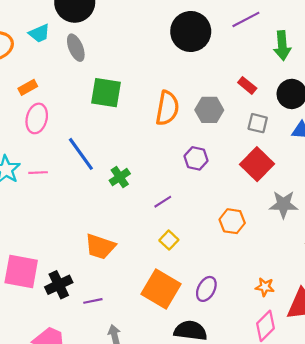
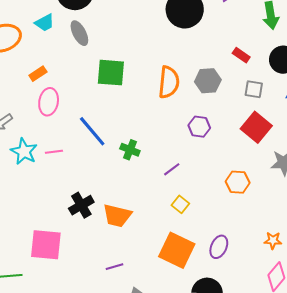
green cross: (120, 177) -> (130, 150), turned -30
black cross: (59, 285) -> (81, 205), moved

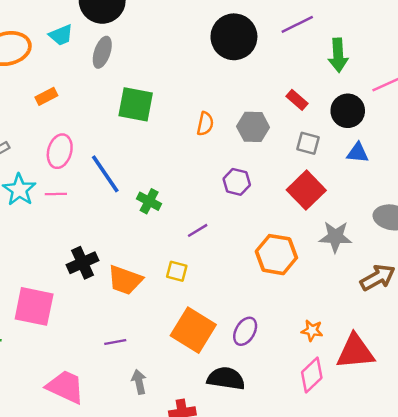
gray ellipse: (79, 33) -> (102, 52), turned 40
orange semicircle: (169, 82) -> (205, 124), size x0.6
pink ellipse: (49, 102) -> (60, 151), moved
orange hexagon: (238, 182) -> (276, 255), size x1.4
yellow square: (180, 204) -> (177, 271), moved, turned -30

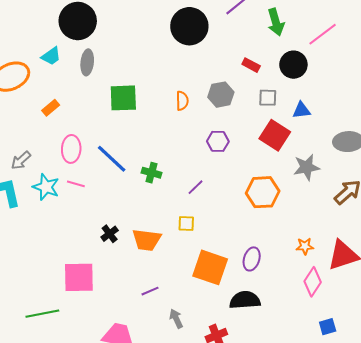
blue triangle: (358, 153) -> (301, 110), moved
pink line: (56, 194) -> (76, 184), turned 30
black cross: (82, 263) -> (110, 234), size x0.7

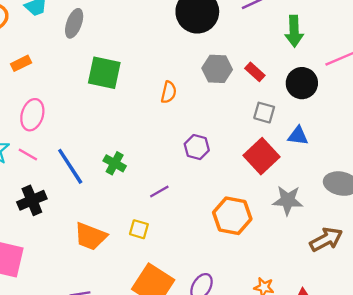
gray hexagon: (221, 95) -> (217, 69), moved
blue line: (112, 159) -> (70, 166), moved
black cross: (110, 234) -> (32, 200), moved, size x1.4

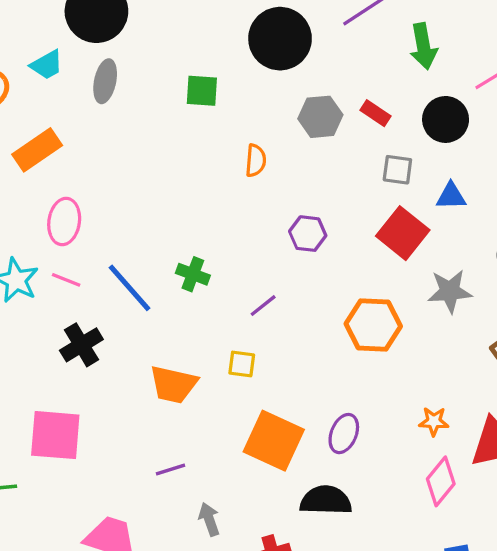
orange rectangle: (21, 63) -> (37, 150), size x1.6
green square: (104, 73) -> (202, 91), moved, size x0.7

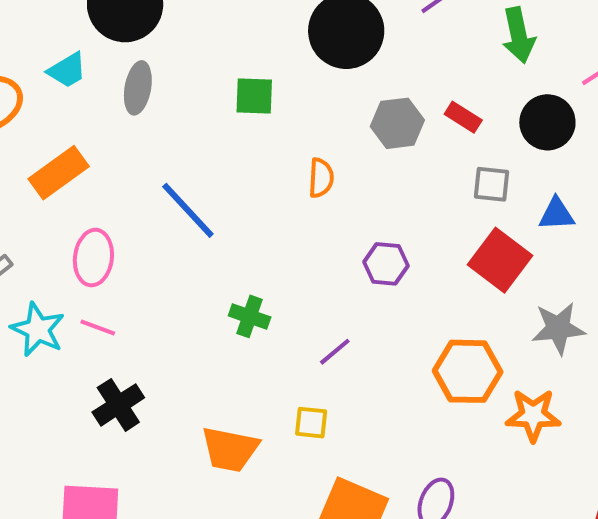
blue line: (130, 288) -> (188, 210), moved
orange star: (434, 421) -> (533, 415), moved, size x1.5

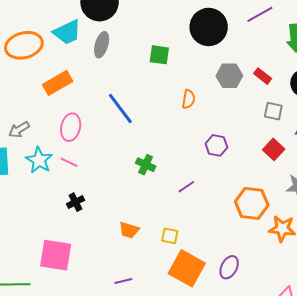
cyan trapezoid: (67, 70) -> (67, 32), size x1.4
red square: (500, 260) -> (274, 149), size x0.7
black cross: (118, 405) -> (75, 202), size x0.7
yellow square: (311, 423) -> (170, 236), moved
orange trapezoid: (230, 449) -> (129, 230), size x0.7

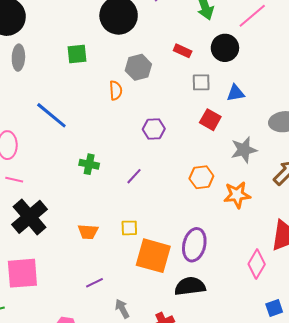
gray hexagon: (229, 76) -> (138, 67), moved
black cross: (75, 202) -> (29, 217), size x2.0
orange hexagon: (252, 203) -> (201, 177), size x0.7
purple ellipse: (229, 267) -> (194, 245), size x1.4

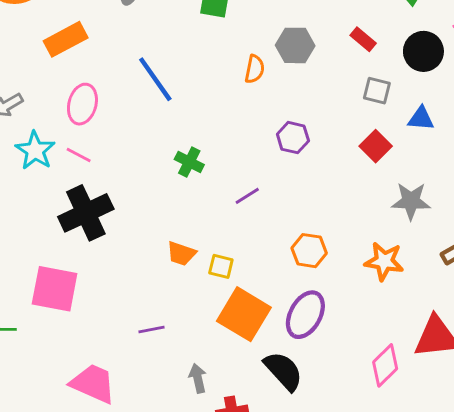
orange hexagon: (201, 177) -> (309, 251), moved
orange trapezoid: (88, 232) -> (181, 253), moved
black semicircle: (190, 286) -> (283, 371), turned 40
gray arrow: (122, 309) -> (198, 378), moved

